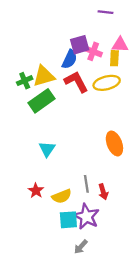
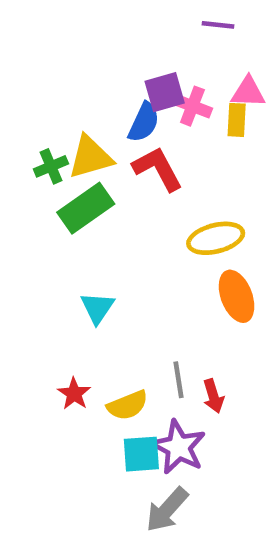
yellow ellipse: (107, 83) -> (216, 238), moved
gray arrow: (81, 247) -> (167, 510), size x1.5

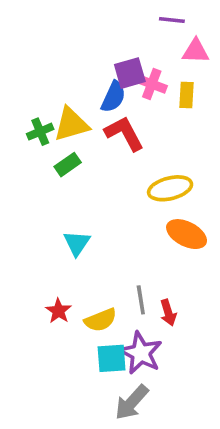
pink triangle: (248, 92) -> (196, 51), moved
green rectangle: (86, 208) -> (68, 165), size x0.6
orange ellipse: (237, 296) -> (187, 234), turned -42

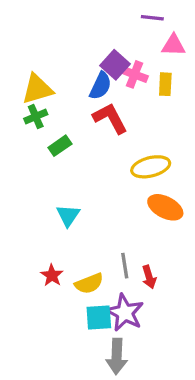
purple square: (130, 73) -> (115, 65), turned -32
yellow triangle: (71, 124) -> (37, 89), moved
gray arrow: (132, 402) -> (117, 356), turned -40

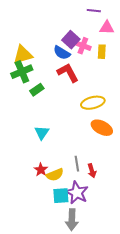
blue semicircle: (100, 86) -> (62, 53), turned 96
green cross: (36, 117) -> (22, 72), size x1.5
red star: (52, 275) -> (41, 170), moved

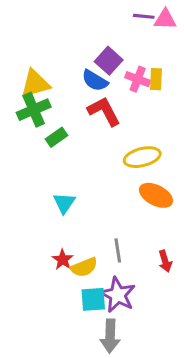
pink triangle: (107, 28) -> (165, 19), moved
pink cross: (83, 46) -> (138, 79), moved
red arrow: (92, 171) -> (165, 261), moved

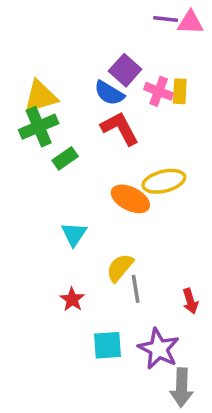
orange ellipse: (156, 195) -> (130, 199), moved
yellow semicircle: (84, 267) -> (120, 268), moved, turned 152
purple star: (118, 295) -> (159, 349), moved
gray arrow: (110, 336) -> (182, 388), moved

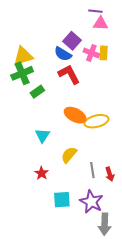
pink triangle: (190, 23) -> (101, 23), moved
yellow ellipse: (164, 181) -> (96, 121), moved
gray line: (136, 289) -> (92, 170), moved

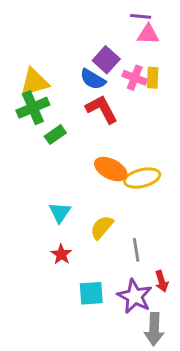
cyan triangle: (42, 135) -> (60, 212), moved
red arrow: (110, 174) -> (162, 281), moved

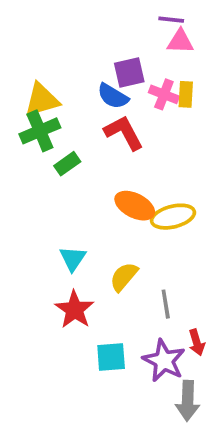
purple square: (106, 60) -> (129, 72), turned 35
red star: (61, 254) -> (75, 310), size x1.5

